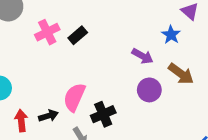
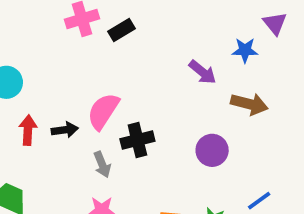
blue star: (171, 35) -> (245, 50), turned 30
brown arrow: (181, 74) -> (249, 104), turned -32
purple circle: (149, 90) -> (212, 150), moved

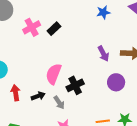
blue star: (245, 50) -> (103, 12), moved
purple arrow: (202, 72) -> (103, 54), moved, turned 35
black arrow: (65, 130) -> (38, 96), moved

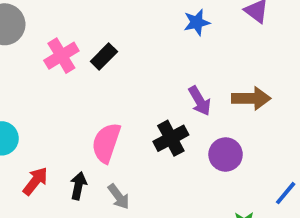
black cross: (75, 85) -> (171, 138), moved
red arrow: (16, 93) -> (35, 181), turned 49
black arrow: (38, 96) -> (78, 186), turned -56

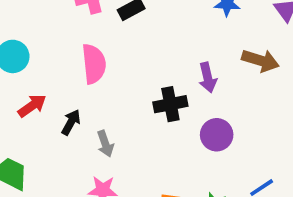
brown arrow: (251, 98) -> (260, 61), moved
pink semicircle: (106, 143) -> (94, 64), moved, turned 138

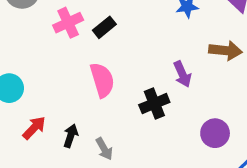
pink semicircle: (94, 64) -> (102, 80), moved
purple circle: (217, 135) -> (215, 133), moved

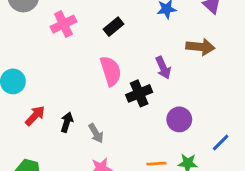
black rectangle: (104, 27) -> (114, 27), moved
pink semicircle: (102, 80) -> (111, 71), moved
purple circle: (215, 133) -> (179, 119), moved

